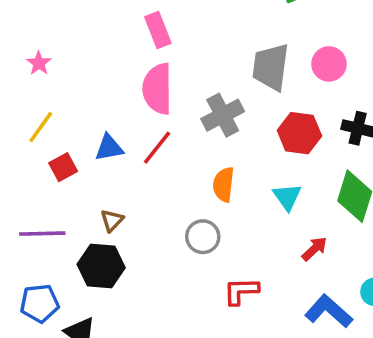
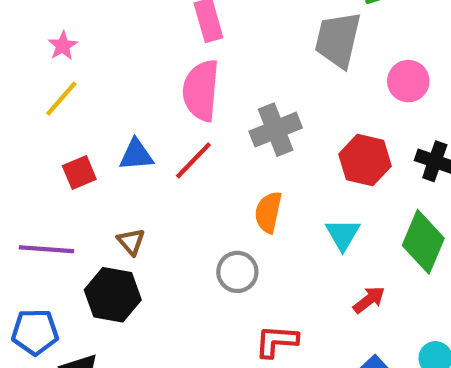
gray trapezoid: (271, 67) -> (338, 40), moved
yellow line: (41, 127) -> (61, 99), moved
brown triangle: (112, 220) -> (131, 242), turned -30

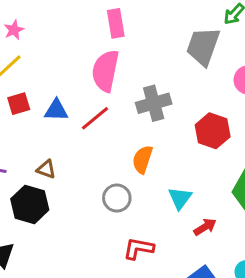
red square: (79, 173) -> (19, 104), moved
cyan triangle: (343, 234) -> (180, 198), moved
brown triangle: (131, 242) -> (46, 169), turned -36

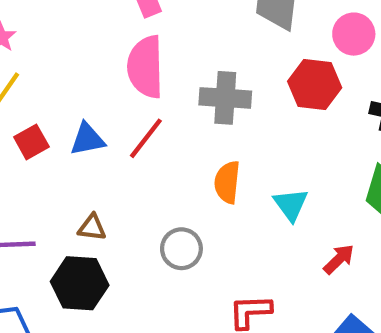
gray cross: (154, 103) -> (225, 98), turned 32
red hexagon: (213, 131) -> (315, 84), moved
gray circle: (117, 198) -> (181, 249), moved
cyan triangle: (180, 198) -> (291, 205), moved

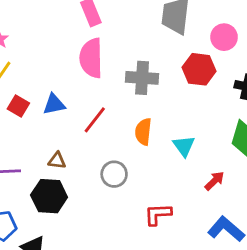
red line: (146, 138) -> (95, 120), moved
red square: (31, 142) -> (18, 106), turned -30

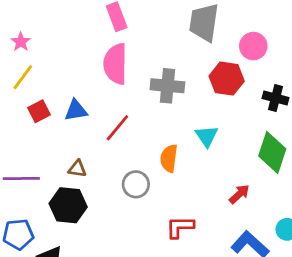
red square: (18, 106) -> (39, 111), turned 30
orange semicircle: (143, 132) -> (169, 158), moved
cyan triangle: (184, 146) -> (207, 136), moved

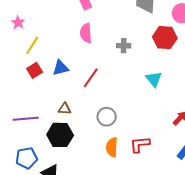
pink semicircle: (115, 64) -> (86, 33), size x0.7
yellow line: (23, 77) -> (32, 45), moved
gray cross: (167, 86) -> (124, 46), size x0.6
orange semicircle: (169, 158) -> (112, 147), moved

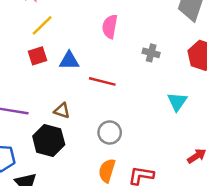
red line: (91, 78) -> (102, 81), turned 55

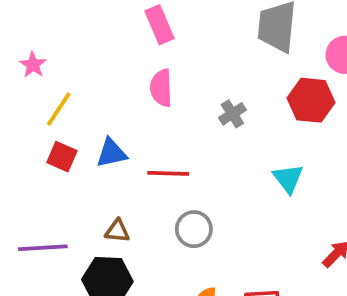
gray cross: (151, 53) -> (232, 114), turned -35
red square: (37, 56) -> (62, 157), turned -36
gray circle: (110, 133) -> (194, 229), moved

